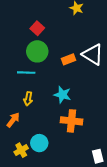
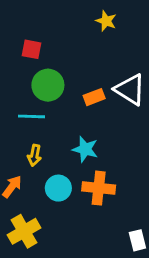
red square: (37, 28) -> (31, 49), moved, turned -32
cyan circle: (39, 143) -> (58, 188), moved
yellow cross: (21, 150) -> (24, 231), size x1.5

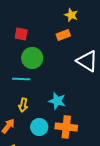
orange rectangle: (94, 97) -> (63, 35), moved

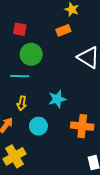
cyan star: (57, 101) -> (57, 99), turned -30
orange cross: (66, 127) -> (82, 126), moved

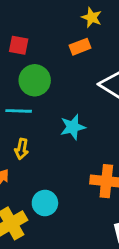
cyan star: (57, 99) -> (73, 127), moved
cyan circle: (38, 126) -> (45, 203), moved

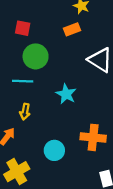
cyan star: (73, 127) -> (66, 94), turned -30
cyan circle: (45, 203) -> (54, 150), moved

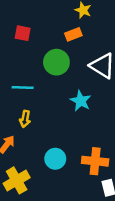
green circle: (36, 56) -> (56, 62), moved
cyan star: (66, 94) -> (81, 101), moved
orange cross: (93, 137) -> (95, 161), moved

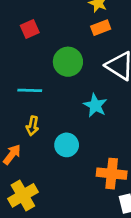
red square: (23, 33) -> (30, 29), turned -35
orange rectangle: (73, 34) -> (101, 28), moved
cyan circle: (55, 159) -> (67, 145), moved

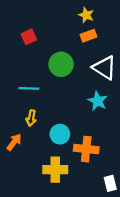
cyan star: (95, 105) -> (98, 101), moved
orange cross: (112, 174) -> (86, 149), moved
yellow cross: (23, 195) -> (55, 170), moved, turned 30

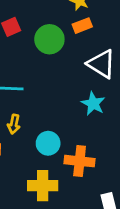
green circle: (61, 64) -> (49, 39), moved

